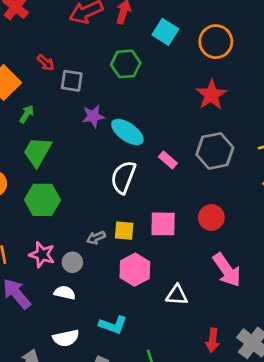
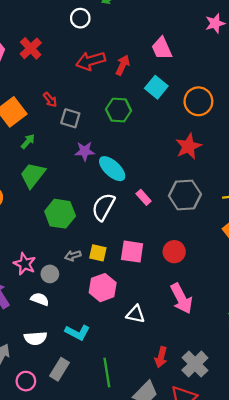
green hexagon: (42, 200) -> (60, 214), moved

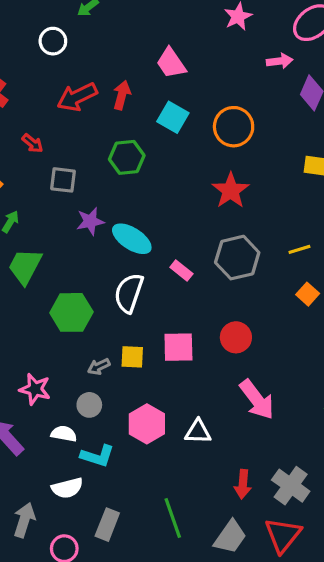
red arrow: (50, 100) -> (33, 143), moved
gray circle: (50, 274) -> (89, 405), moved
pink hexagon: (103, 288) -> (147, 424), moved
cyan L-shape: (77, 332) -> (97, 456), moved

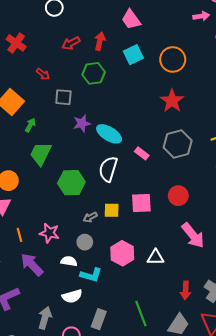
red arrow: (77, 97) -> (71, 43), size x0.7
cyan square: (173, 117) -> (133, 55), turned 36
green hexagon: (127, 157) -> (94, 73), moved

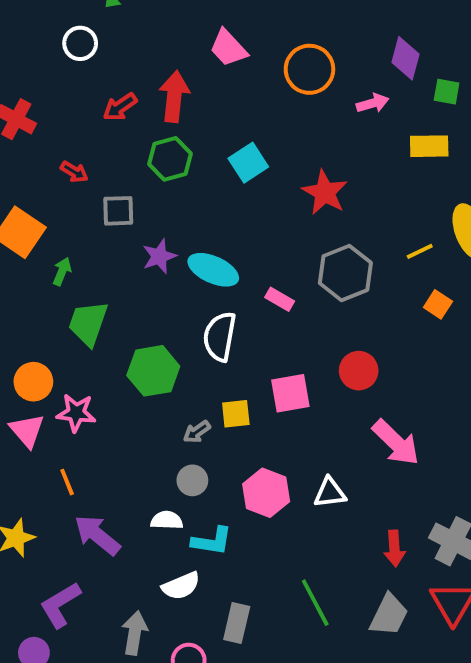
pink arrow: (201, 16) -> (373, 103), moved
red arrow: (100, 41) -> (174, 96), size x1.4
cyan square: (133, 55) -> (248, 163), moved
orange circle: (173, 59) -> (309, 69), moved
pink star: (49, 233) -> (76, 413), moved

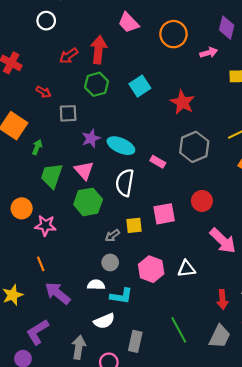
pink triangle: (27, 430) -> (84, 170), moved

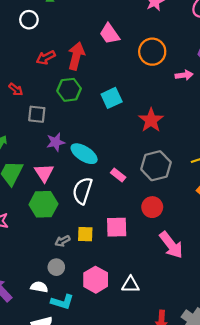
red circle: (202, 201) -> (152, 207), moved
pink arrow: (223, 241) -> (171, 245), moved

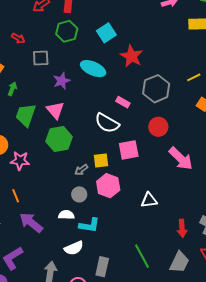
red star: (151, 120) -> (132, 56), moved
cyan ellipse: (84, 154) -> (93, 69), moved
white semicircle: (82, 191) -> (107, 123), moved, turned -70
pink hexagon: (96, 280) -> (108, 186), moved

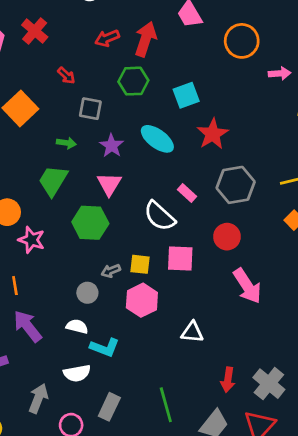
purple star: (62, 81) -> (112, 146), turned -30
green arrow: (12, 89) -> (66, 143), moved, turned 64
pink triangle: (55, 110) -> (109, 184), moved
gray circle: (79, 194) -> (87, 293), moved

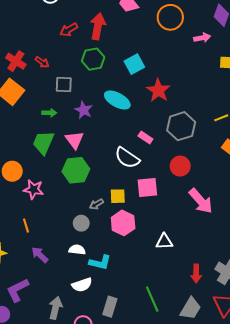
red cross: (35, 31) -> (16, 61), moved
pink triangle: (109, 184) -> (75, 140), moved
purple arrow: (28, 326) -> (40, 255), size x0.7

